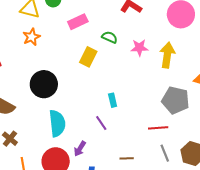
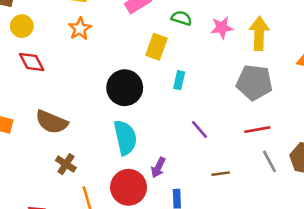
black circle: (44, 84) -> (125, 88), moved
cyan rectangle: (113, 100) -> (179, 80), moved, turned 32
gray pentagon: (176, 100) -> (254, 82), moved
purple line: (101, 123) -> (200, 130), moved

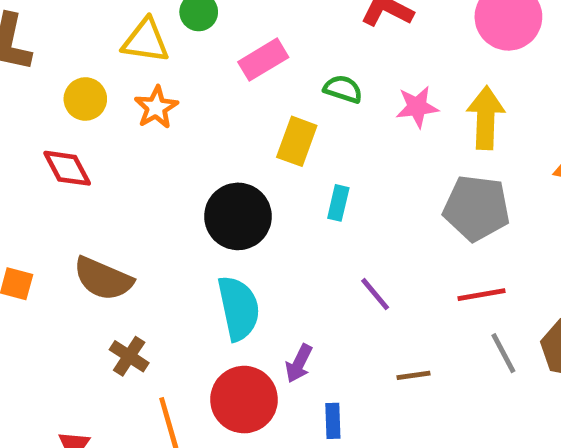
yellow circle: (22, 26) -> (85, 99), moved

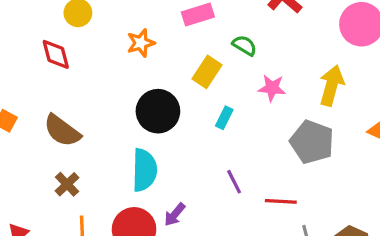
orange star: (156, 107) -> (141, 43), moved
pink star: (417, 107) -> (272, 88), moved
red line: (481, 295) -> (281, 201), moved

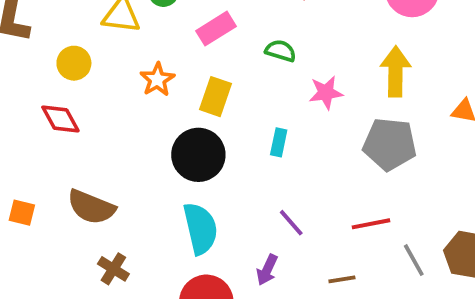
yellow rectangle: (207, 72) -> (216, 97), moved
purple line: (234, 182) -> (291, 223), moved
purple arrow: (175, 215) -> (267, 270), moved

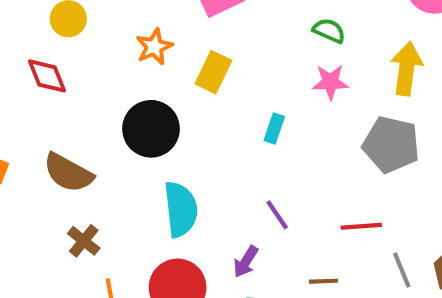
green semicircle: (281, 51) -> (329, 31), moved
black circle: (198, 155) -> (151, 129), moved

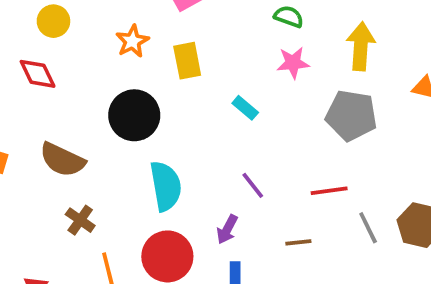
yellow rectangle: (213, 72) -> (187, 61), turned -33
cyan rectangle: (274, 128) -> (245, 108), turned -65

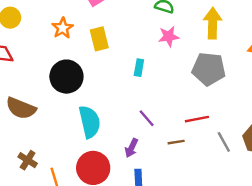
cyan rectangle: (245, 108) -> (139, 68), turned 63
brown cross: (80, 220) -> (28, 160), moved
brown line: (298, 242) -> (176, 142), moved

